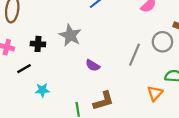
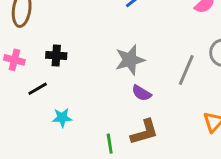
gray star: (70, 35) -> (130, 60), moved, turned 30
purple semicircle: (93, 65) -> (141, 93), moved

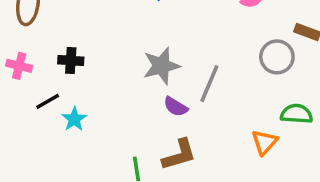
gray line: (186, 70) -> (209, 84), moved
cyan star: (62, 118) -> (74, 119), moved, turned -30

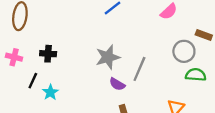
black line: (48, 101) -> (33, 81), turned -35
green semicircle: (297, 114) -> (196, 75), moved

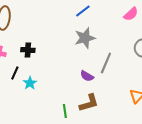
gray star: (108, 57) -> (85, 38), moved

